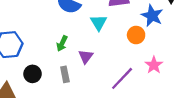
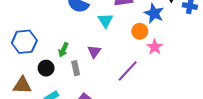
green arrow: (62, 43) -> (63, 50), moved
pink star: (154, 65) -> (155, 47), moved

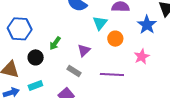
orange circle: (140, 31) -> (115, 39), moved
gray rectangle: (76, 68) -> (74, 71), moved, turned -56
purple line: (128, 71) -> (112, 74), turned 40

